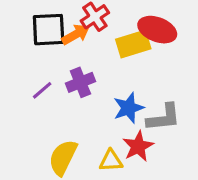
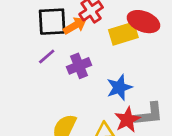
purple line: (42, 90) -> (47, 56), moved
gray L-shape: (164, 118) -> (149, 114), moved

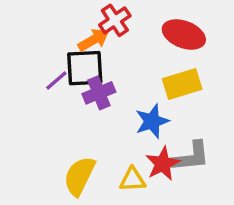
black square: (52, 22) -> (85, 68), moved
yellow rectangle: (123, 34) -> (182, 84), moved

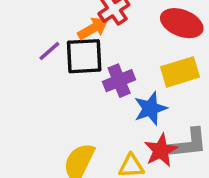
purple line: (56, 81) -> (49, 51), moved
purple cross: (99, 93) -> (119, 81), moved

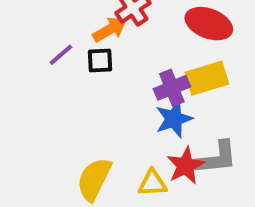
black square: (84, 56) -> (100, 61), size x0.6
purple cross: (119, 81) -> (172, 88), moved

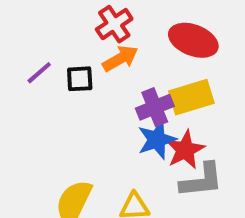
orange arrow: (110, 29) -> (120, 59), moved
red star: (185, 166) -> (185, 150), moved

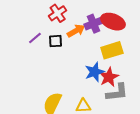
red cross: (114, 24) -> (58, 13), moved
purple cross: (155, 107) -> (93, 24), moved

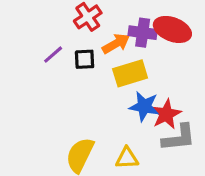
purple cross: (93, 24) -> (143, 33), turned 30
yellow rectangle: (112, 50) -> (130, 73), moved
blue star: (94, 72) -> (144, 106), turned 30

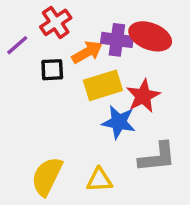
purple line: (53, 55) -> (17, 45), moved
red star: (166, 114) -> (143, 96), moved

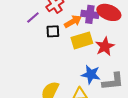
blue star: (119, 122) -> (91, 74), moved

